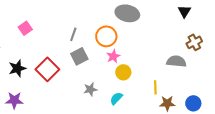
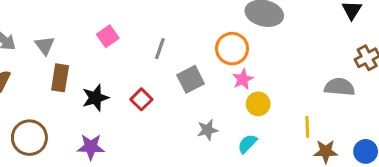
gray line: (73, 34) -> (160, 49), moved
red square: (47, 69) -> (141, 99), size x0.6

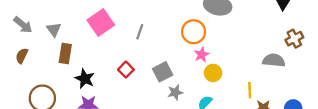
pink square: (108, 36) -> (101, 23), size x1.6
gray square: (191, 79) -> (163, 72), moved
black star: (95, 98) -> (85, 79), moved, turned -30

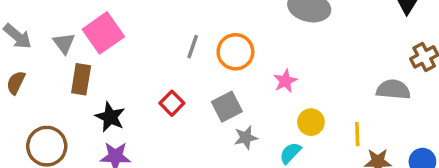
pink square: (101, 23) -> (103, 33), moved
orange circle: (194, 32) -> (235, 52), moved
yellow circle: (213, 73) -> (311, 122), moved

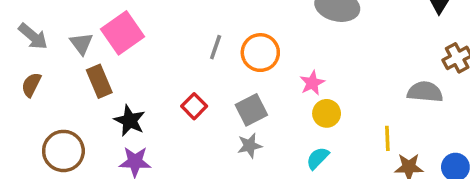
brown rectangle: (81, 79) -> (99, 81), turned -32
yellow circle: (311, 122) -> (327, 113), moved
gray star: (246, 138) -> (250, 146), moved

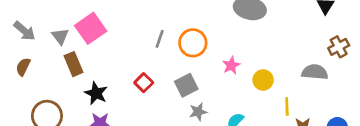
yellow circle: (327, 113) -> (263, 80), moved
gray star: (250, 146) -> (198, 112), moved

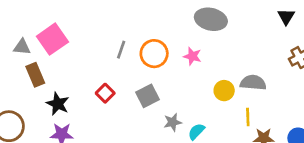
gray triangle: (60, 36) -> (22, 47), turned -48
pink star: (231, 65) -> (192, 56), moved, turned -30
gray semicircle: (315, 72) -> (253, 83), moved
gray star: (198, 112) -> (173, 122), moved

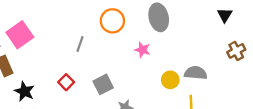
gray ellipse: (211, 19) -> (159, 17), turned 64
orange circle: (154, 54) -> (112, 21), moved

